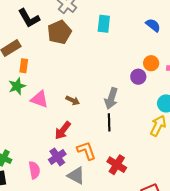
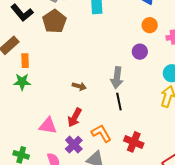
orange circle: (151, 63) -> (150, 25), moved
green star: (17, 86) -> (22, 82), turned 30
pink triangle: (40, 99) -> (48, 126), moved

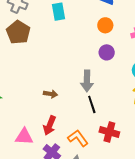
orange circle: (150, 25) -> (105, 25), moved
red cross: (134, 142) -> (109, 132), moved

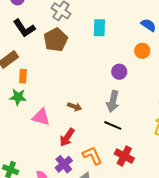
purple circle: (107, 52) -> (119, 72), moved
black line: (92, 104) -> (113, 125), turned -60
pink triangle: (24, 137) -> (41, 117), moved

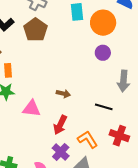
orange circle: (142, 51) -> (103, 23), moved, size x1.6
gray arrow: (113, 101) -> (123, 81), moved

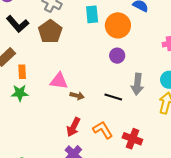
black line: (104, 107) -> (113, 97), moved
pink triangle: (32, 108) -> (59, 81), moved
orange L-shape: (88, 139) -> (103, 130), moved

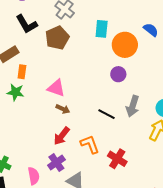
brown arrow: (77, 96) -> (63, 109), moved

